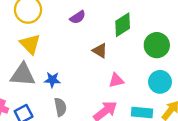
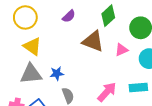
brown triangle: (100, 51) -> (93, 41), size x1.6
pink triangle: (116, 80) -> (121, 50), moved

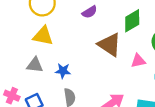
yellow triangle: (32, 46) -> (43, 36), turned -36
gray triangle: (31, 74) -> (35, 65), size x0.7

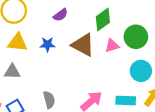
pink triangle: (138, 61) -> (112, 46), moved
blue star: (63, 71) -> (48, 44), moved

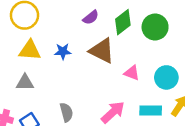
purple semicircle: (60, 15) -> (91, 17), moved
green circle: (136, 37) -> (155, 27), moved
pink triangle: (112, 46) -> (132, 73), moved, turned 40

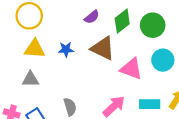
pink triangle: (132, 73) -> (131, 69), size x1.5
cyan circle: (166, 77) -> (163, 60), moved

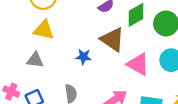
blue star: (66, 49) -> (83, 57), moved

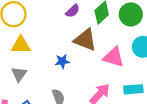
gray triangle: (35, 60) -> (19, 74), turned -49

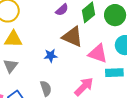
cyan rectangle: (133, 89) -> (114, 73), moved

